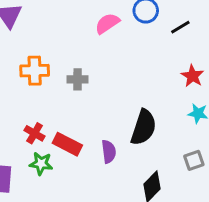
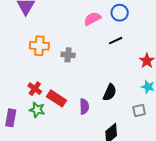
black line: (180, 27) -> (116, 41), moved
black semicircle: (143, 127) -> (110, 92), size x0.7
gray square: (194, 160) -> (139, 110), moved

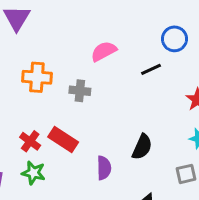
blue circle: (120, 13) -> (174, 39), moved
pink semicircle: (92, 19) -> (104, 51), moved
red rectangle: (56, 98) -> (63, 140), moved

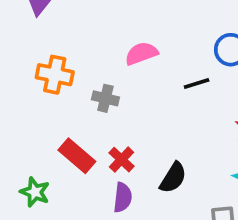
red cross: (30, 141) -> (122, 160), moved

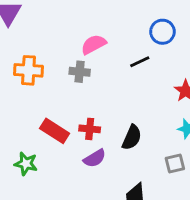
gray cross: (105, 98) -> (80, 72), moved
red cross: (122, 160) -> (90, 129), turned -30
purple semicircle: (123, 197) -> (95, 158), turned 60

